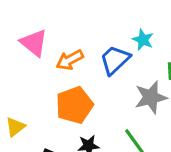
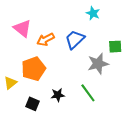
cyan star: (143, 40) -> (93, 13), moved
orange pentagon: (74, 105) -> (34, 69), moved

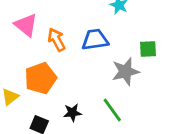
orange arrow: (46, 39) -> (56, 40), turned 90
blue trapezoid: (75, 39) -> (95, 40), turned 35

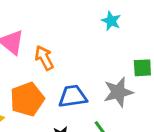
blue trapezoid: (95, 40) -> (73, 96), moved

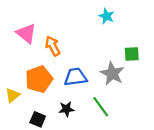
gray star: (118, 92) -> (112, 73), turned -30

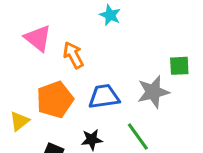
cyan star: (107, 16) -> (110, 15), moved
gray star: (112, 73) -> (153, 92), turned 30

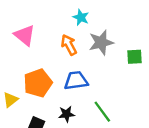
orange arrow: (73, 55) -> (69, 45), moved
gray star: (153, 92) -> (101, 42), moved

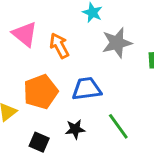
orange arrow: (69, 45) -> (59, 46), moved

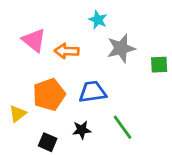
orange arrow: (59, 46) -> (67, 51), turned -60

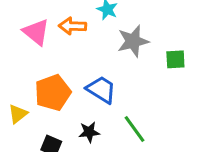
orange arrow: (67, 51) -> (72, 26), moved
blue trapezoid: (93, 92) -> (101, 90), turned 40

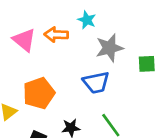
blue trapezoid: (101, 90) -> (96, 83), moved, turned 136

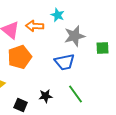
orange pentagon: (39, 93) -> (20, 57), moved

